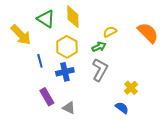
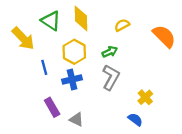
yellow semicircle: (110, 32) -> (122, 25), moved

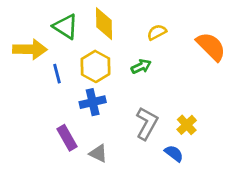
yellow arrow: (23, 38) -> (30, 49), turned -45
blue line: (44, 67) -> (57, 74), moved
gray L-shape: (111, 77) -> (147, 123), moved

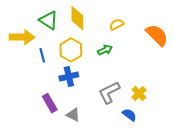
gray L-shape: (147, 123) -> (109, 92), turned -145

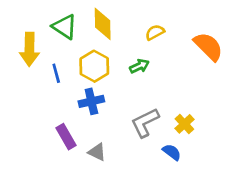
yellow arrow: (22, 37) -> (29, 49), turned 90

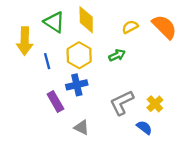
orange semicircle: (208, 46) -> (164, 27), moved
purple rectangle: (66, 137) -> (55, 101), moved

